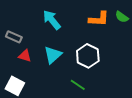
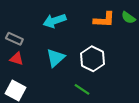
cyan arrow: (52, 20) -> (55, 21), turned -70
red triangle: (25, 56) -> (17, 59), moved

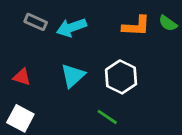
gray rectangle: (14, 39) -> (36, 22), moved

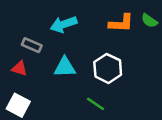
gray rectangle: (36, 22) -> (32, 45), moved
cyan triangle: (73, 76) -> (65, 67), turned 40

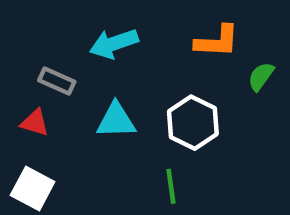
green semicircle: (149, 21) -> (261, 77), moved, turned 91
green line: (95, 104) -> (171, 186), turned 48

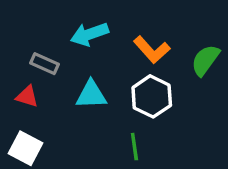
orange L-shape: (217, 41) -> (152, 50), moved, turned 45
green semicircle: (261, 77) -> (205, 60), size x1.4

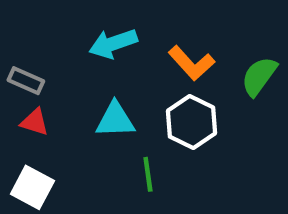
gray rectangle: (44, 64) -> (26, 81), moved
green line: (134, 147) -> (148, 174), moved

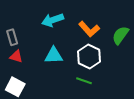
gray rectangle: (26, 81) -> (12, 37), turned 49
green line: (148, 174) -> (84, 81), moved, turned -63

